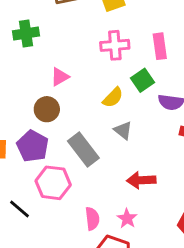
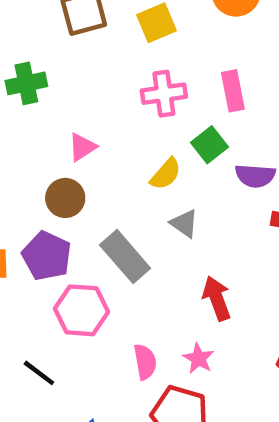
red arrow: (141, 180) -> (217, 298), turned 76
black line: (20, 209) -> (39, 373), moved

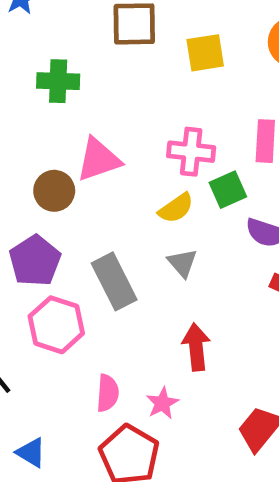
pink cross: (164, 94) -> (191, 152), moved
pink triangle: (82, 147) -> (99, 160), size x1.5
brown circle: (65, 198) -> (54, 191), moved

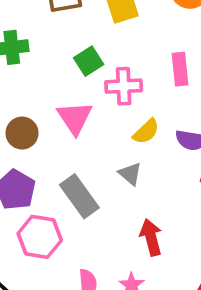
pink triangle: (99, 160) -> (75, 118), moved, turned -36
green square: (228, 190) -> (89, 61), moved
yellow semicircle: (176, 208) -> (146, 132), moved

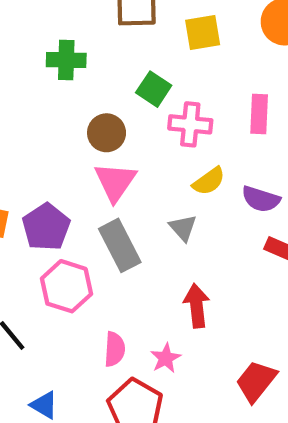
green square: (89, 61) -> (154, 89), turned -32
pink triangle: (75, 118) -> (115, 182), moved
brown circle: (22, 133) -> (107, 133), moved

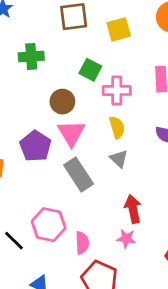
yellow semicircle: (209, 181) -> (117, 127), moved, turned -65
purple pentagon: (46, 227) -> (35, 146), moved
pink hexagon: (66, 286) -> (49, 225), moved
pink star: (166, 358) -> (126, 238), moved, turned -30

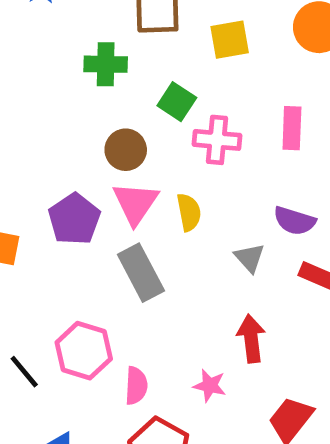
green cross: (31, 57) -> (106, 64), moved
yellow semicircle: (117, 127) -> (189, 212), moved
gray triangle: (119, 159) -> (250, 258), moved
red arrow: (133, 209) -> (251, 339), moved

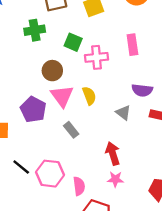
gray rectangle: (141, 273) -> (71, 130), size x0.6
red arrow: (251, 339) -> (113, 153), moved
black line: (24, 372) -> (21, 167), moved

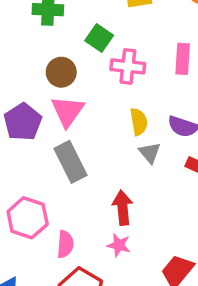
yellow semicircle: (89, 96) -> (139, 122), moved
gray rectangle: (71, 130) -> (70, 162), size x1.6

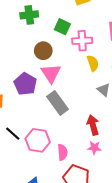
yellow semicircle: (139, 122) -> (93, 63), moved

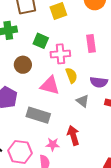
pink triangle: (51, 73) -> (50, 85), moved, turned -40
gray rectangle: (58, 103) -> (38, 115), turned -35
pink star: (94, 148) -> (53, 144), moved

